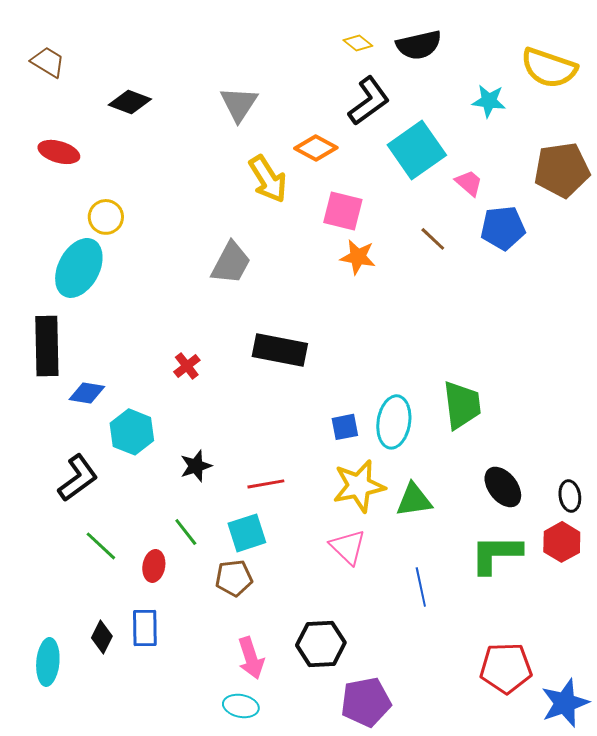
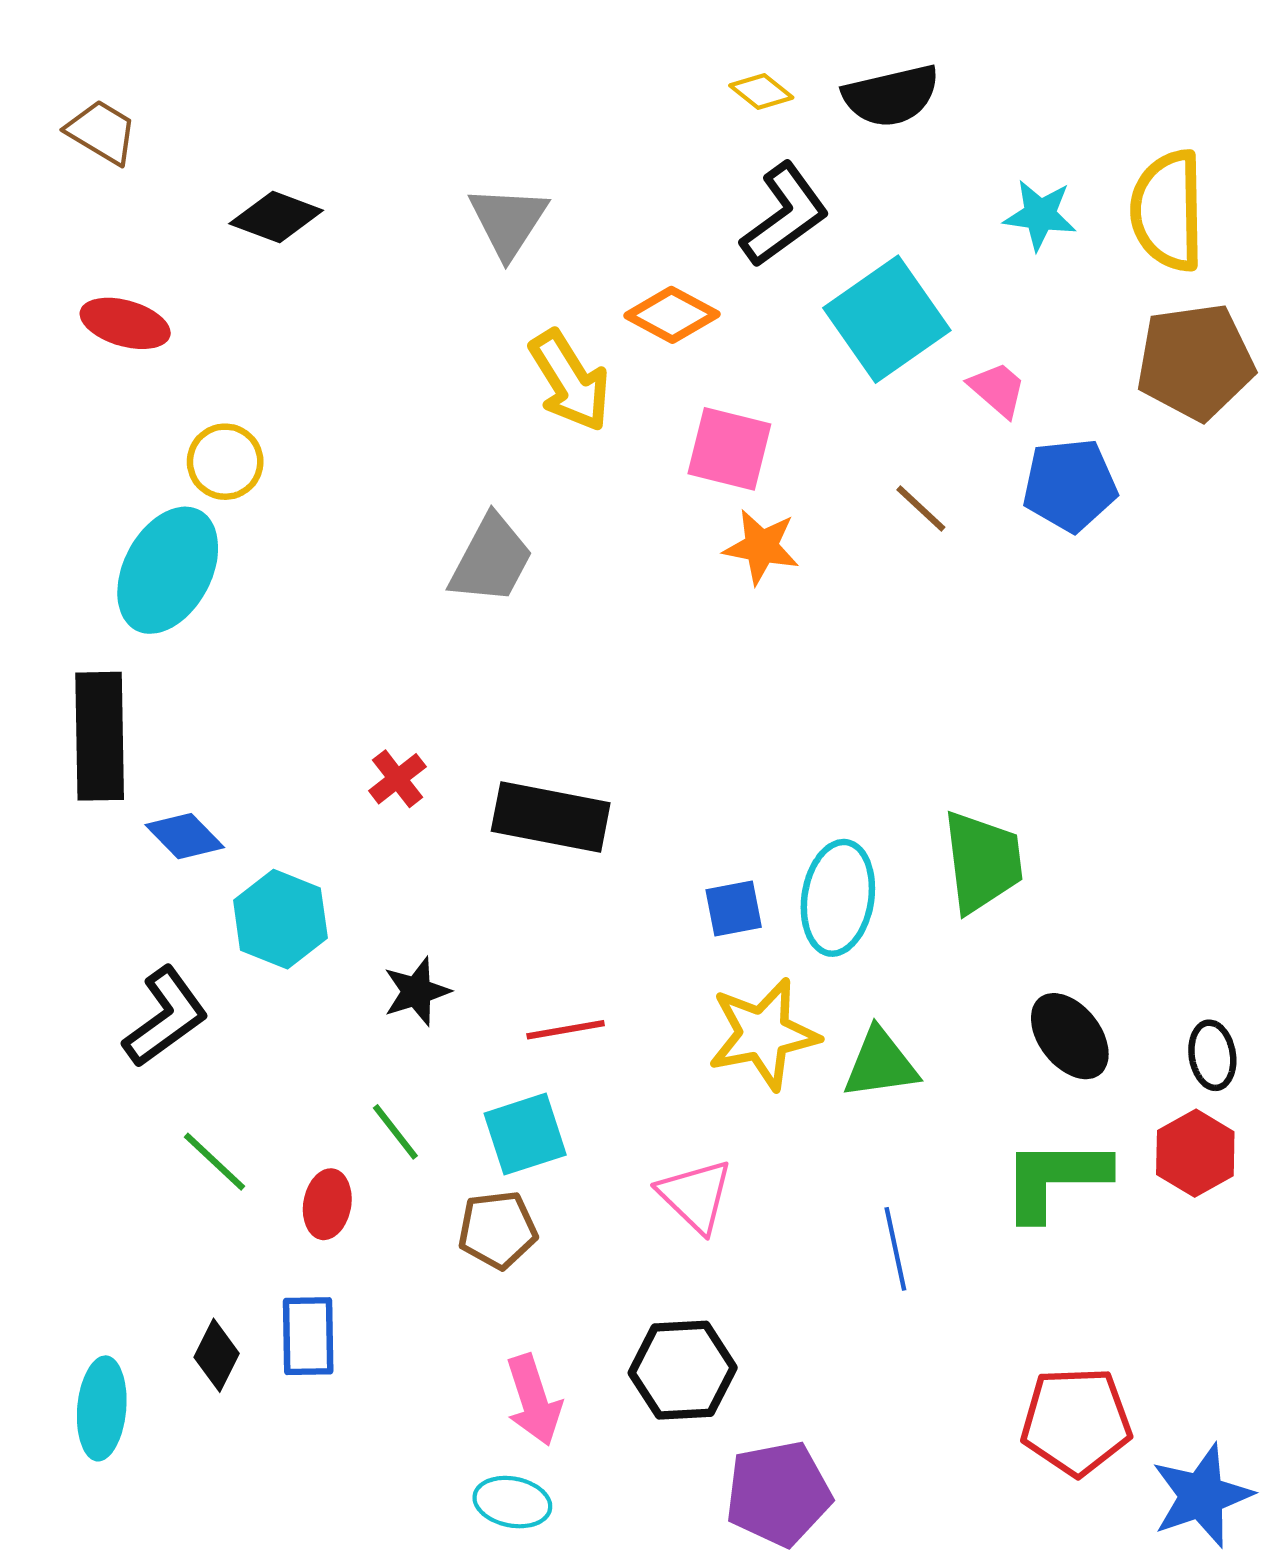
yellow semicircle: (549, 68) -> (1168, 211), moved, turned 70
black rectangle: (280, 350) -> (551, 817), moved
blue diamond: (87, 393) -> (185, 836), turned 36
pink triangle: (348, 547) -> (695, 1196), moved

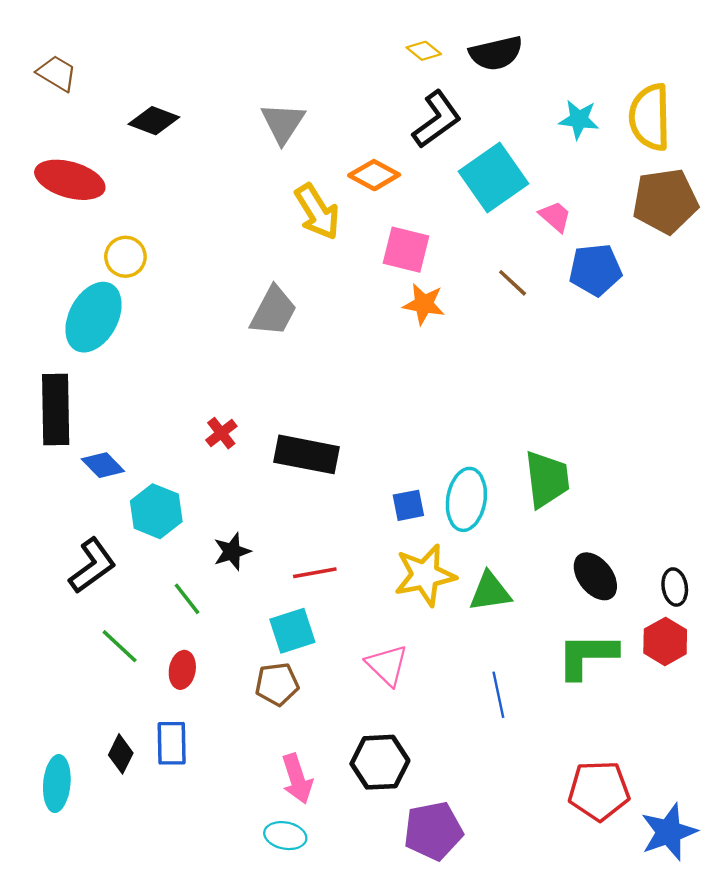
red ellipse: (125, 323) -> (70, 180), size x1.4
green line: (395, 1132) -> (187, 599), moved

